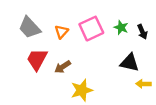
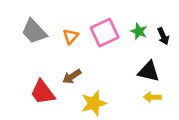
red trapezoid: (37, 59) -> (43, 92), moved, turned -65
yellow arrow: (143, 84) -> (152, 97), moved

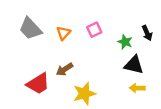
green star: (139, 31) -> (125, 42), moved
pink square: (105, 33) -> (94, 30), size x0.6
red trapezoid: (43, 92) -> (38, 84), turned -85

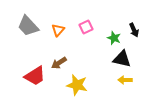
yellow star: (84, 94) -> (77, 85), turned 30

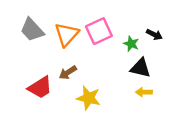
pink square: (86, 27) -> (99, 31), size x1.6
orange triangle: (58, 30) -> (67, 34), size x1.6
black arrow: (134, 30) -> (154, 34), turned -40

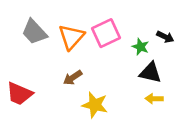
red trapezoid: (40, 88) -> (19, 94), moved, turned 55

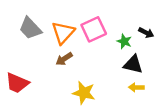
brown arrow: (73, 78) -> (64, 59), moved

